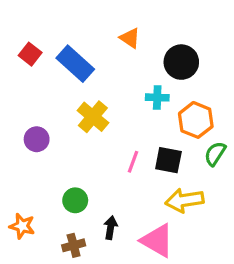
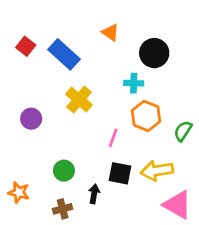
orange hexagon: (196, 120) -> (146, 116), moved
black square: (168, 160) -> (120, 173), moved
pink triangle: (157, 241) -> (177, 205), moved

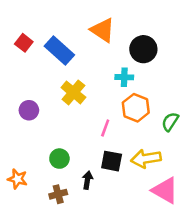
orange triangle: (110, 33) -> (103, 30), size x1.5

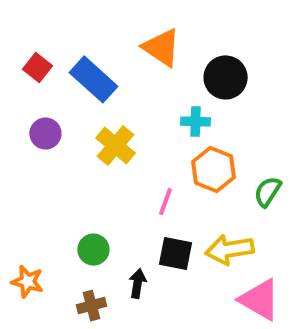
purple circle: (29, 110) -> (45, 133), moved

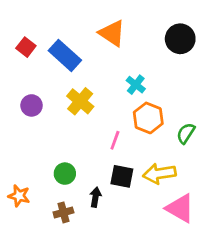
black circle: (226, 77) -> (180, 39), moved
cyan cross: (196, 121) -> (136, 85), turned 36
purple circle: (45, 133) -> (32, 105), moved

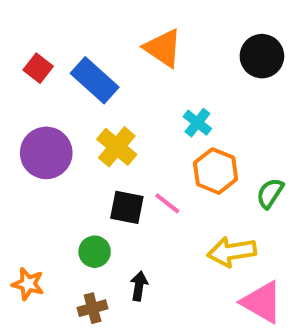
purple circle: (32, 105) -> (46, 153), size x1.6
pink line: (115, 140) -> (167, 203), turned -72
black square: (122, 176) -> (127, 207), moved

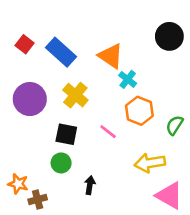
orange triangle: (163, 48) -> (111, 56), moved
black square: (127, 207) -> (66, 134), moved
brown cross: (93, 308) -> (38, 199), moved

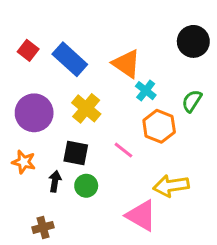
green semicircle: (175, 125) -> (192, 101), moved
green circle: (61, 163) -> (86, 186), moved
orange star: (18, 184) -> (24, 162), moved
black arrow: (90, 185) -> (55, 181), moved
pink triangle: (169, 196) -> (141, 216), moved

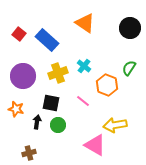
orange triangle: (126, 64) -> (85, 23), moved
cyan cross: (146, 91) -> (84, 66), moved
yellow cross: (86, 108) -> (58, 73), turned 30

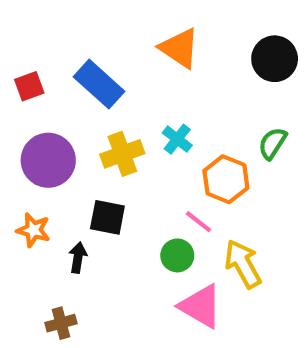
red square: (19, 34) -> (29, 86), moved, turned 32
pink line: (83, 101) -> (198, 222), moved
green circle: (58, 125) -> (177, 255), moved
yellow arrow: (115, 125) -> (243, 264), turned 70

